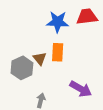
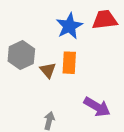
blue star: (58, 22) -> (69, 26), turned -30
gray hexagon: (22, 68) -> (21, 55), moved

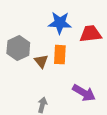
red trapezoid: (105, 20) -> (90, 34), moved
blue star: (69, 26) -> (60, 23), turned 30

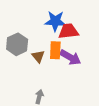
red trapezoid: (90, 34) -> (68, 31), moved
purple arrow: (84, 93) -> (70, 57), moved

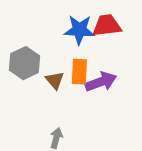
red trapezoid: (68, 31) -> (107, 26), moved
purple arrow: (70, 57) -> (101, 82), turned -50

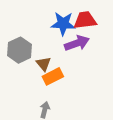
orange rectangle: (79, 72) -> (53, 76), moved, turned 60
purple arrow: (101, 82) -> (77, 43), moved

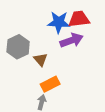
orange rectangle: (53, 76) -> (50, 84), moved

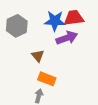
gray hexagon: (18, 47) -> (17, 26), moved
orange rectangle: (50, 84) -> (47, 79), turned 48

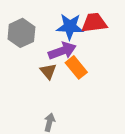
purple arrow: (67, 38) -> (62, 51), moved
orange rectangle: (47, 79) -> (76, 67), moved, turned 30

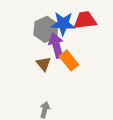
gray hexagon: (21, 33) -> (46, 29), moved
purple arrow: (62, 51) -> (56, 45), turned -85

